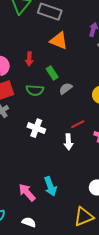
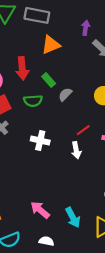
orange triangle: (59, 41) -> (51, 45), turned -36
red arrow: (29, 59) -> (22, 68), size x1.5
cyan arrow: (50, 186) -> (73, 217), moved

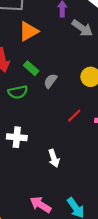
white cross: (40, 141) -> (17, 137), moved
white arrow: (76, 150) -> (54, 158), moved

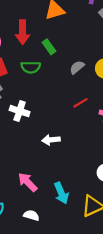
gray semicircle: (50, 81) -> (77, 67), moved
white arrow: (54, 158) -> (51, 140), turned 90

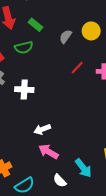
white arrow: (51, 140) -> (42, 129), moved
cyan arrow: (61, 193) -> (83, 168), moved
white semicircle: (31, 215) -> (60, 181), turned -136

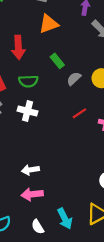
green rectangle: (35, 25) -> (57, 61), moved
white cross: (24, 90) -> (28, 111), moved
pink arrow: (48, 152) -> (32, 194), turned -48

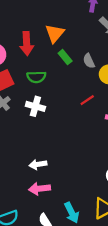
orange triangle: (49, 24) -> (55, 33), moved, turned -30
gray semicircle: (74, 79) -> (89, 61), moved, turned -72
red line: (79, 113) -> (87, 100), moved

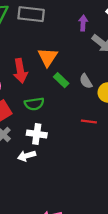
red line: (87, 100) -> (89, 121), turned 48
white arrow: (38, 164) -> (27, 156), moved

